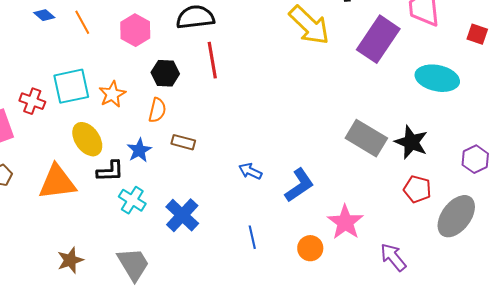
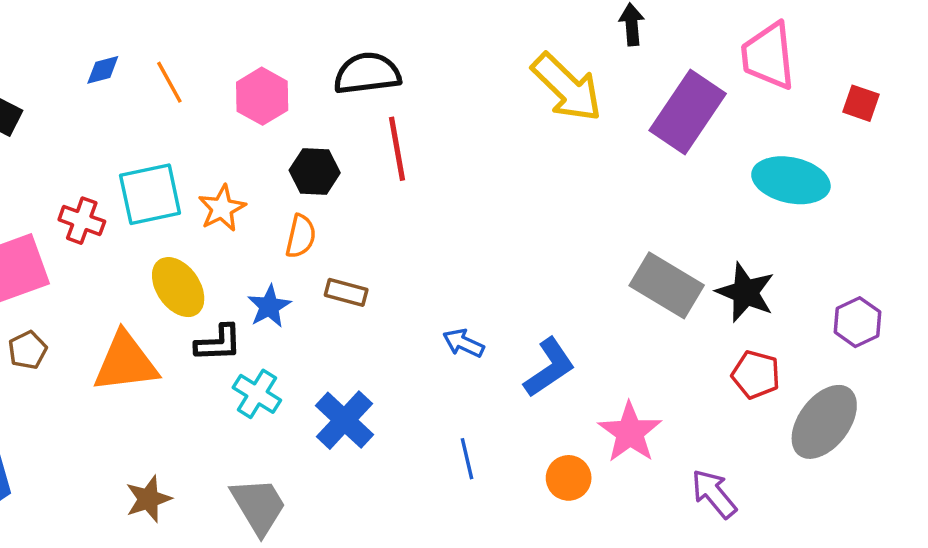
blue diamond: (44, 15) -> (103, 70), turned -55

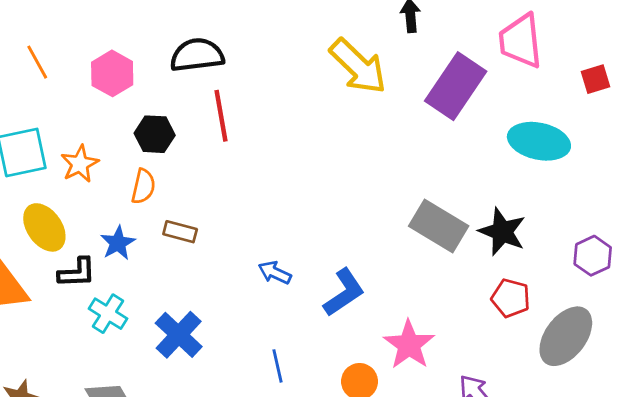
red square: (861, 103) -> (596, 79), turned -36

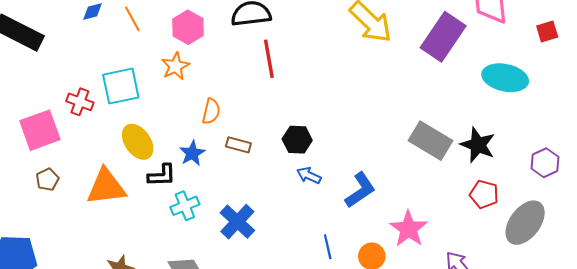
black hexagon: (155, 134) -> (297, 140), moved
orange star: (80, 164) -> (175, 66), moved
cyan cross: (108, 314) -> (185, 206), turned 36
blue line: (278, 366) -> (328, 247), moved

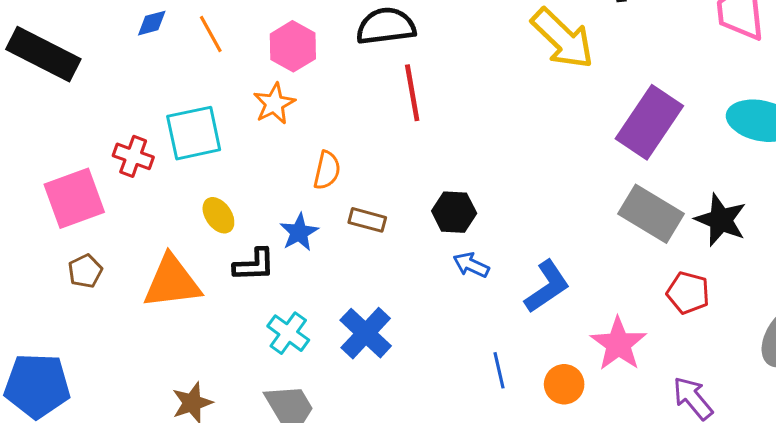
purple rectangle: (443, 37) -> (649, 122), moved
yellow ellipse: (138, 142) -> (218, 215), size x0.7
red pentagon: (484, 194) -> (688, 293), moved
cyan cross: (185, 206) -> (288, 333), moved, turned -32

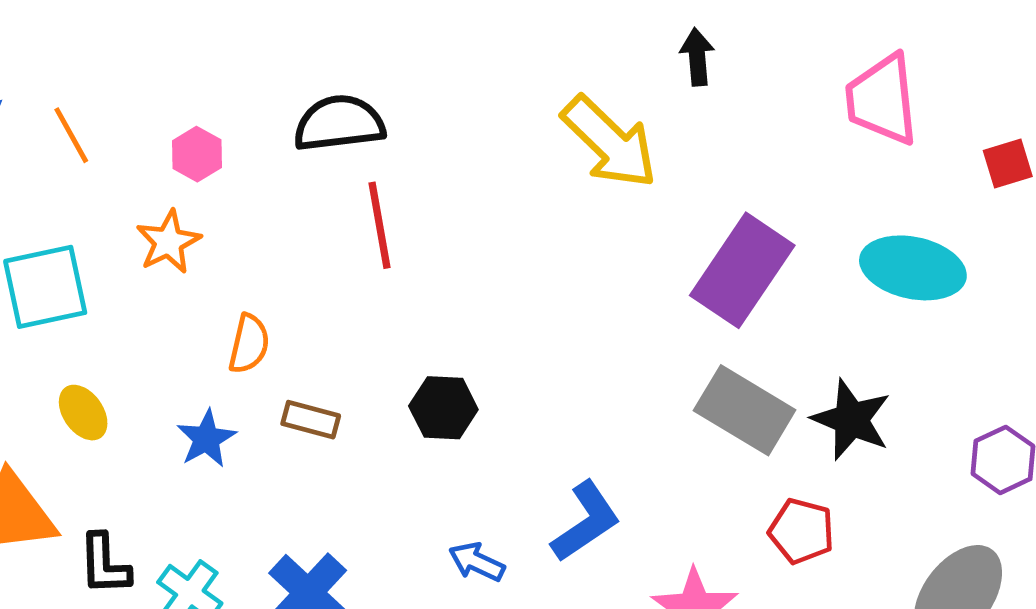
pink hexagon: (293, 46) -> (197, 154), size x0.7
black L-shape: (254, 265) -> (104, 564), moved, turned 90
blue arrow: (471, 265) -> (477, 562), moved

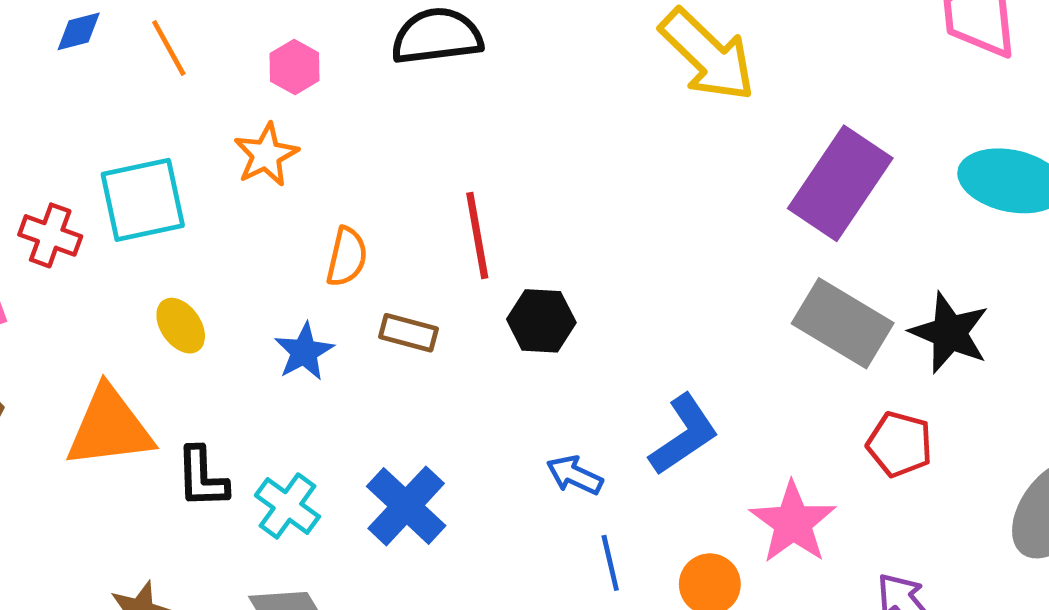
red line: (379, 225) -> (477, 235), moved

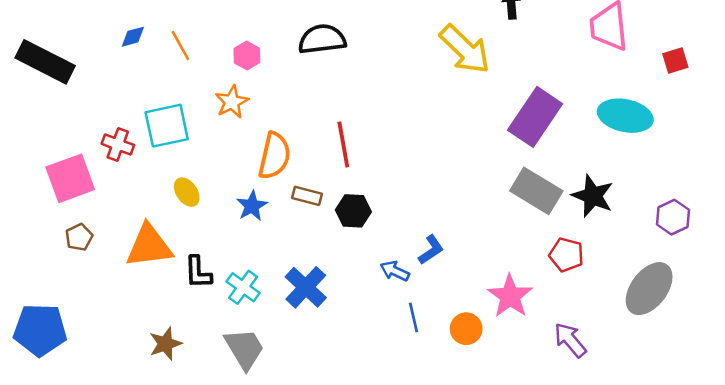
orange semicircle: (347, 257) -> (274, 156), size x1.5
black hexagon: (541, 321) -> (353, 211), moved
blue L-shape: (684, 435) -> (431, 250), moved, size x0.7

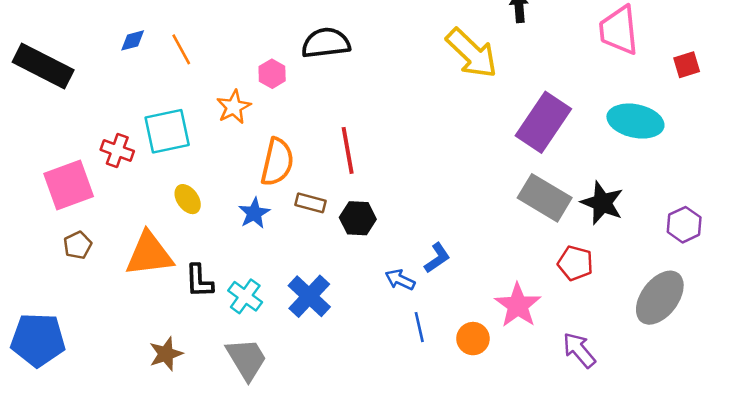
pink hexagon: (247, 56) -> (272, 74), moved

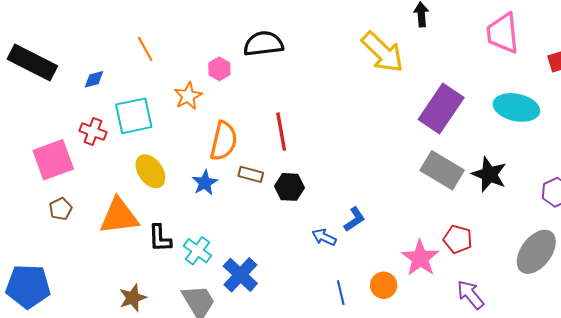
blue diamond: (133, 40) -> (94, 79), moved
yellow ellipse: (188, 199) -> (150, 171), size x1.4
red pentagon: (575, 263) -> (458, 239), moved
blue cross: (309, 296) -> (240, 275), moved
blue line: (419, 327) -> (341, 293), moved

